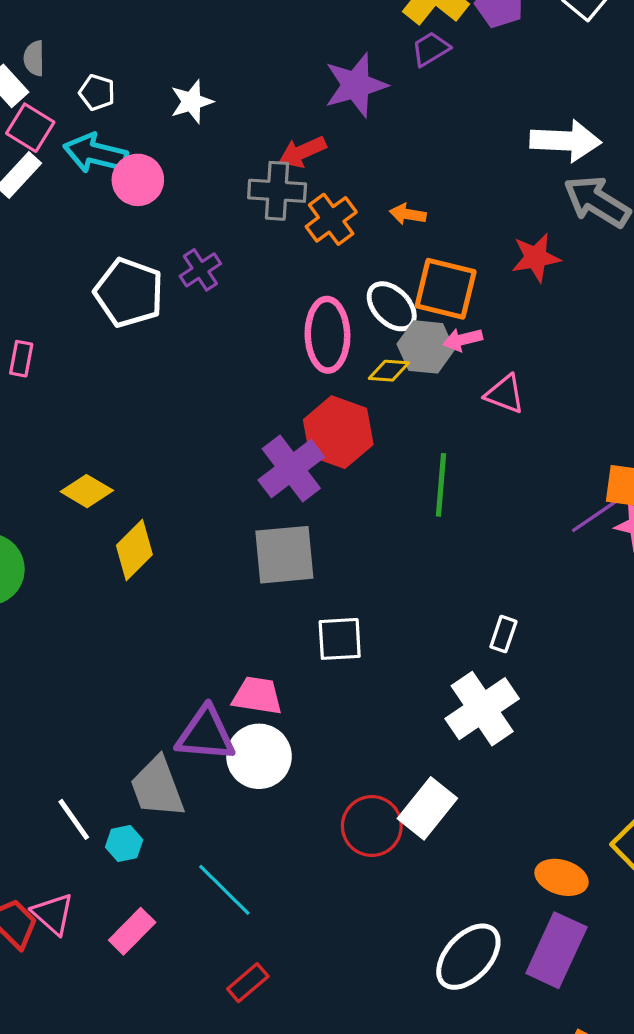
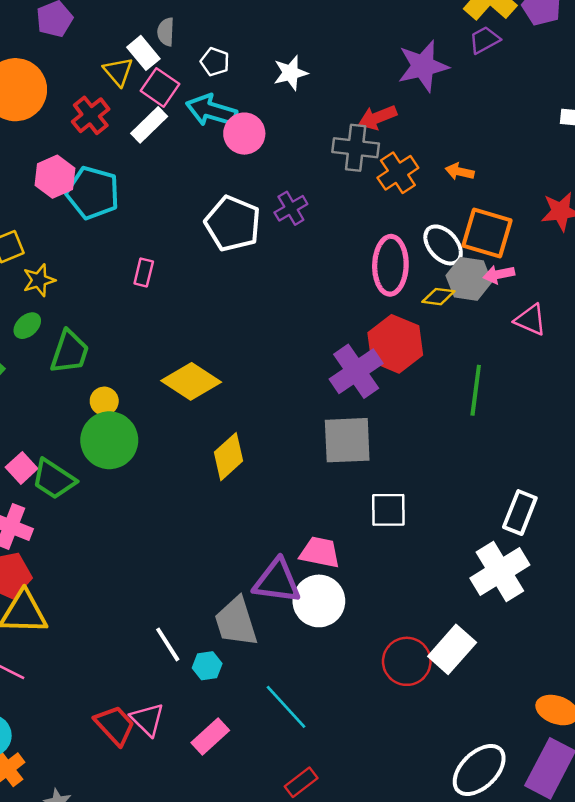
yellow diamond: (87, 491) -> (191, 381), size x1.4
yellow diamond: (134, 550) -> (229, 457), moved
white rectangle: (503, 634) -> (520, 512), size x1.5

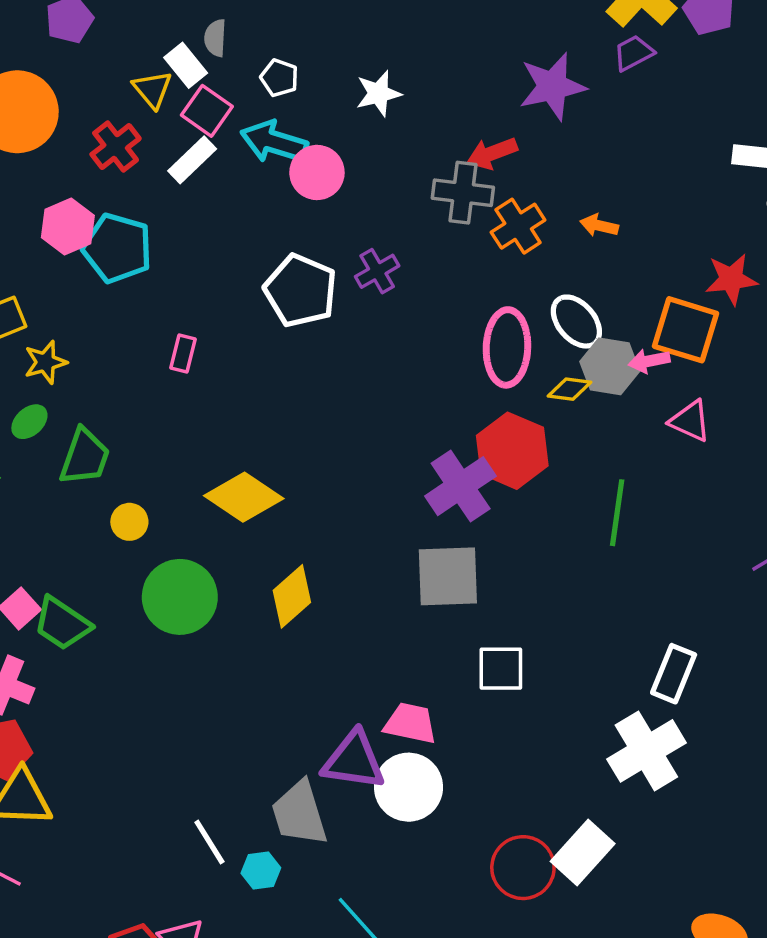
orange square: (487, 233) -> (685, 330), moved
green circle: (109, 440) -> (180, 597), moved

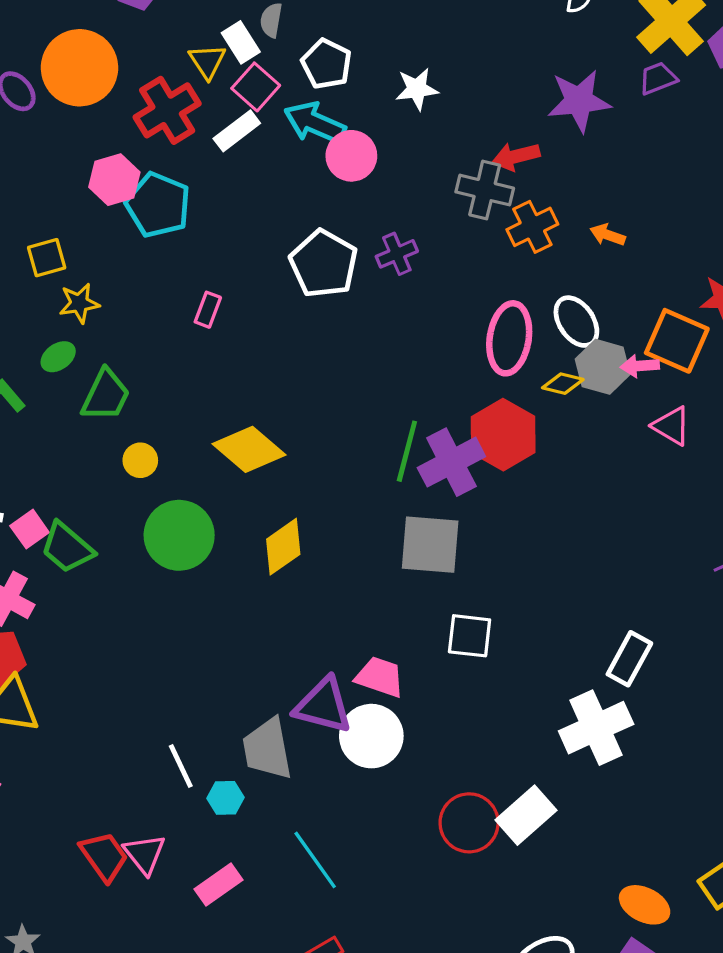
white pentagon: (279, 78) -> (327, 64), size x1.4
red cross: (116, 146) -> (167, 110), size x1.4
green line: (617, 513) -> (407, 451), moved

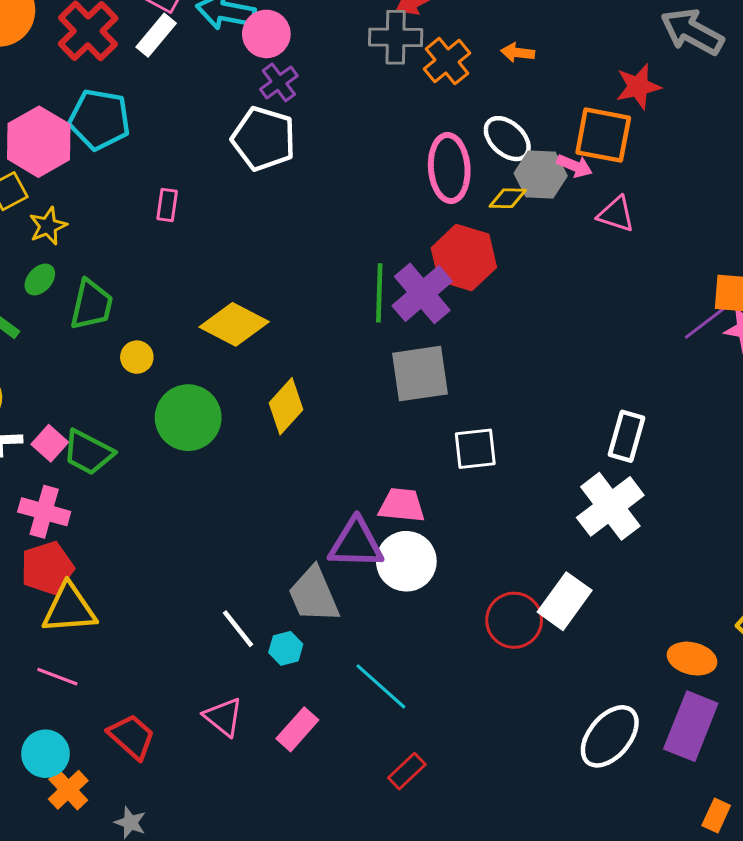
pink hexagon: (114, 180) -> (39, 142), moved, size x1.4
purple cross: (397, 254) -> (279, 82), moved
pink arrow: (640, 366) -> (575, 166), turned -140
red trapezoid: (104, 856) -> (132, 737), moved

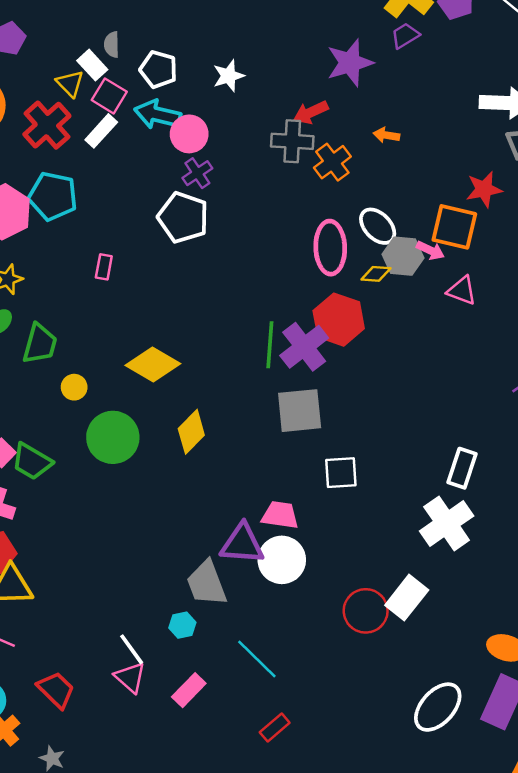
orange arrow: (518, 53) -> (386, 135), moved
white line: (238, 629) -> (132, 649), moved

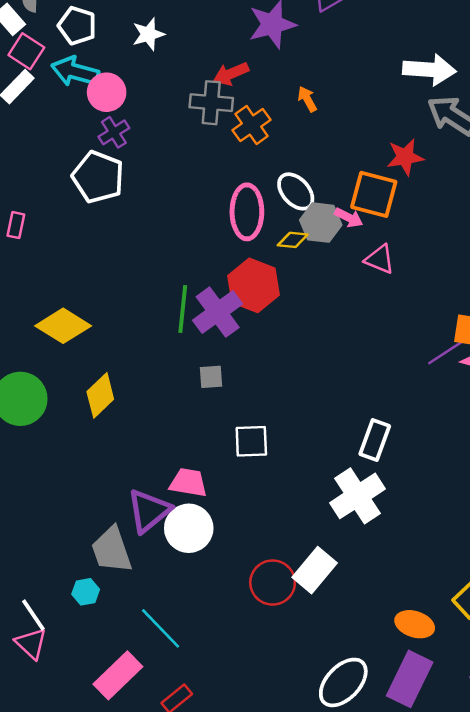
orange arrow: (386, 135) -> (307, 99), turned 50
gray square: (300, 411) -> (211, 377), size x0.5
purple triangle: (242, 544) -> (149, 511), turned -45
pink rectangle: (189, 690) -> (118, 675), moved, size x1.4

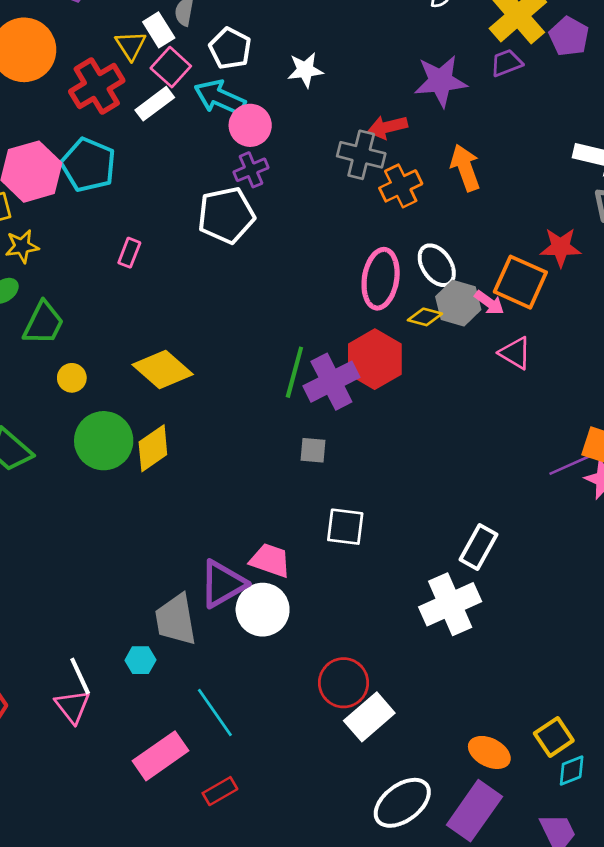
orange arrow: (307, 99) -> (465, 168), size x1.6
white pentagon: (98, 177) -> (226, 215), turned 30
yellow diamond: (100, 395) -> (153, 448), moved
white rectangle: (315, 570) -> (369, 717), moved

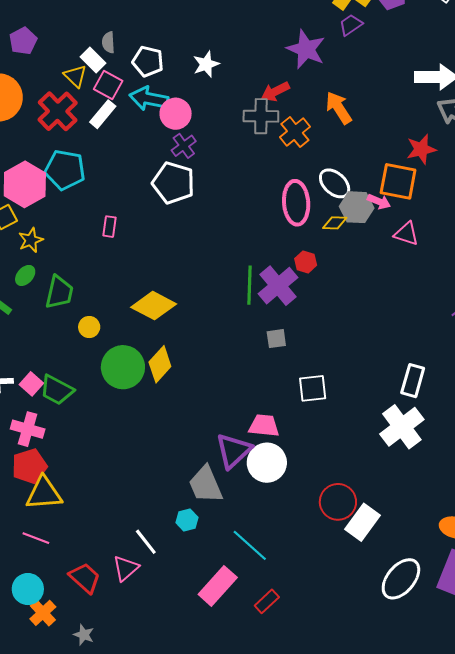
purple star: (441, 81) -> (306, 49), turned -30
white pentagon: (226, 215) -> (173, 183), turned -30
red hexagon: (375, 359) -> (306, 262), size x0.5
pink triangle: (72, 706) -> (126, 568), moved, turned 40

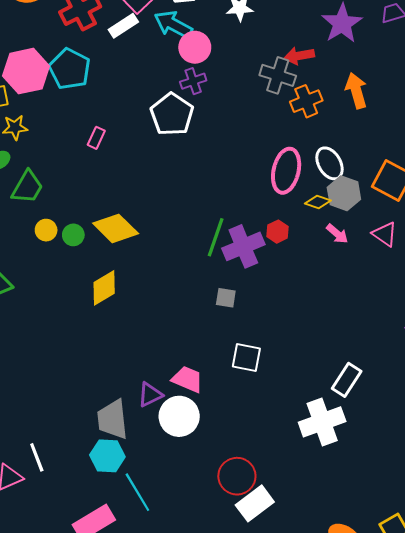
pink arrow: (379, 202) -> (337, 234), moved
green circle: (123, 367) -> (73, 235), moved, size x0.5
purple triangle: (234, 451) -> (150, 395), size x0.7
cyan hexagon: (187, 520) -> (107, 456), moved, size x1.5

